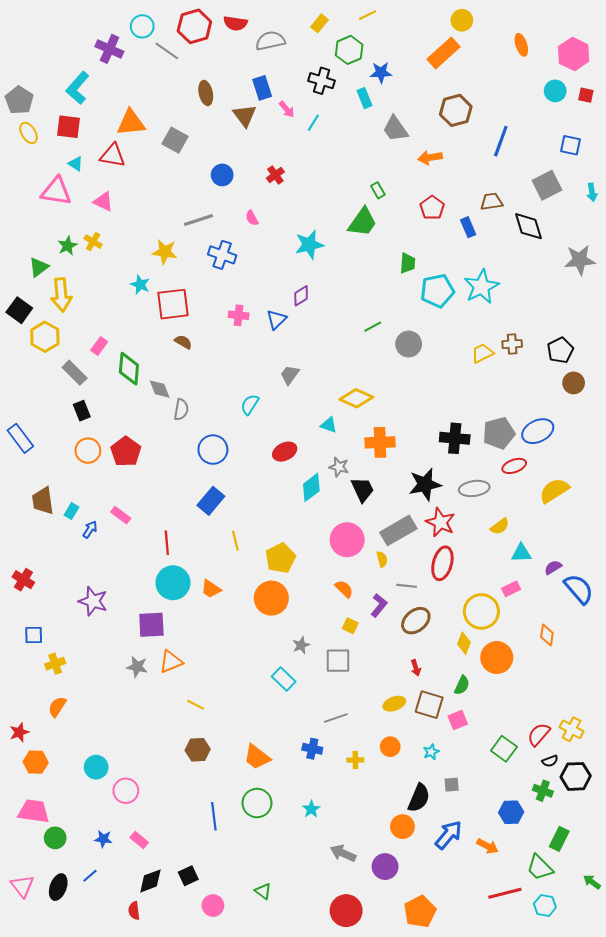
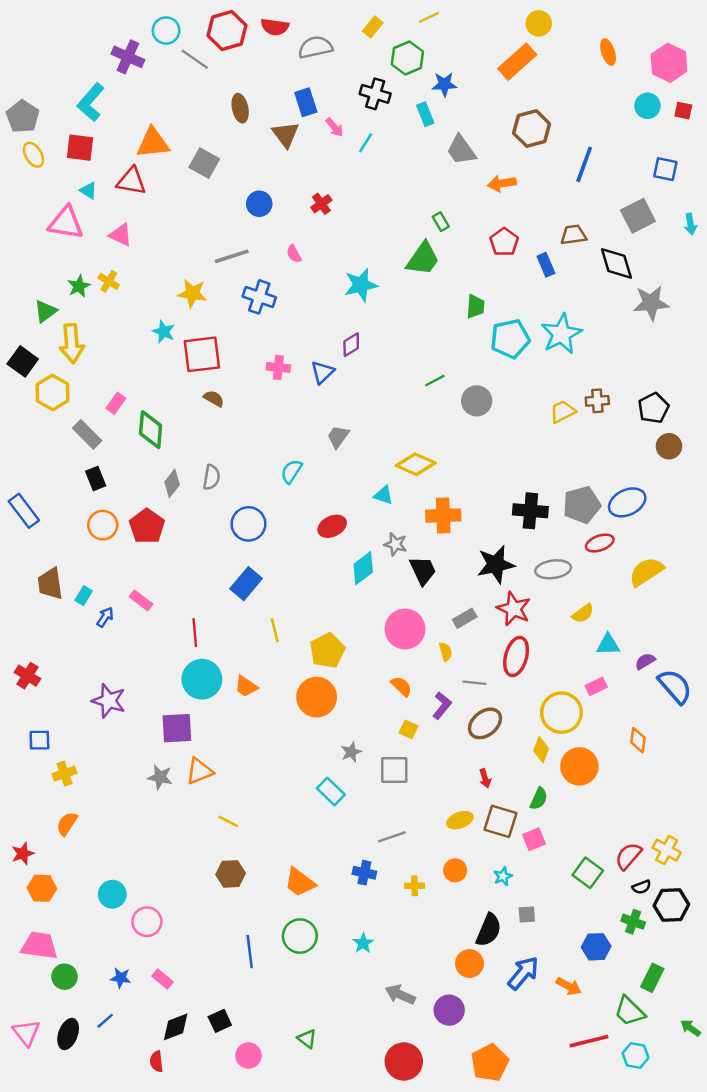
gray star: (580, 260) -> (651, 303), moved
gray diamond: (160, 389) -> (172, 483), moved, turned 60
gray rectangle: (398, 530) -> (465, 618), size x0.6

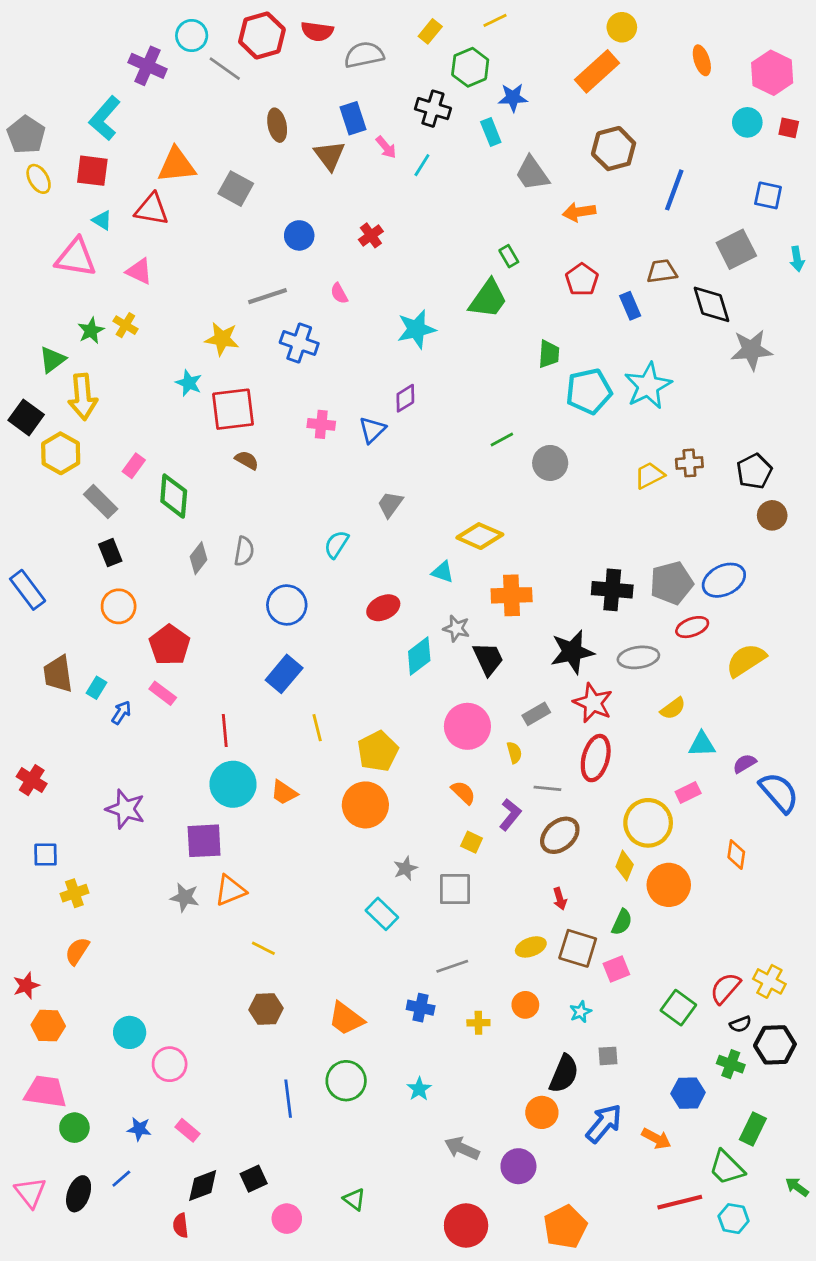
red pentagon: (147, 526) -> (170, 645), moved

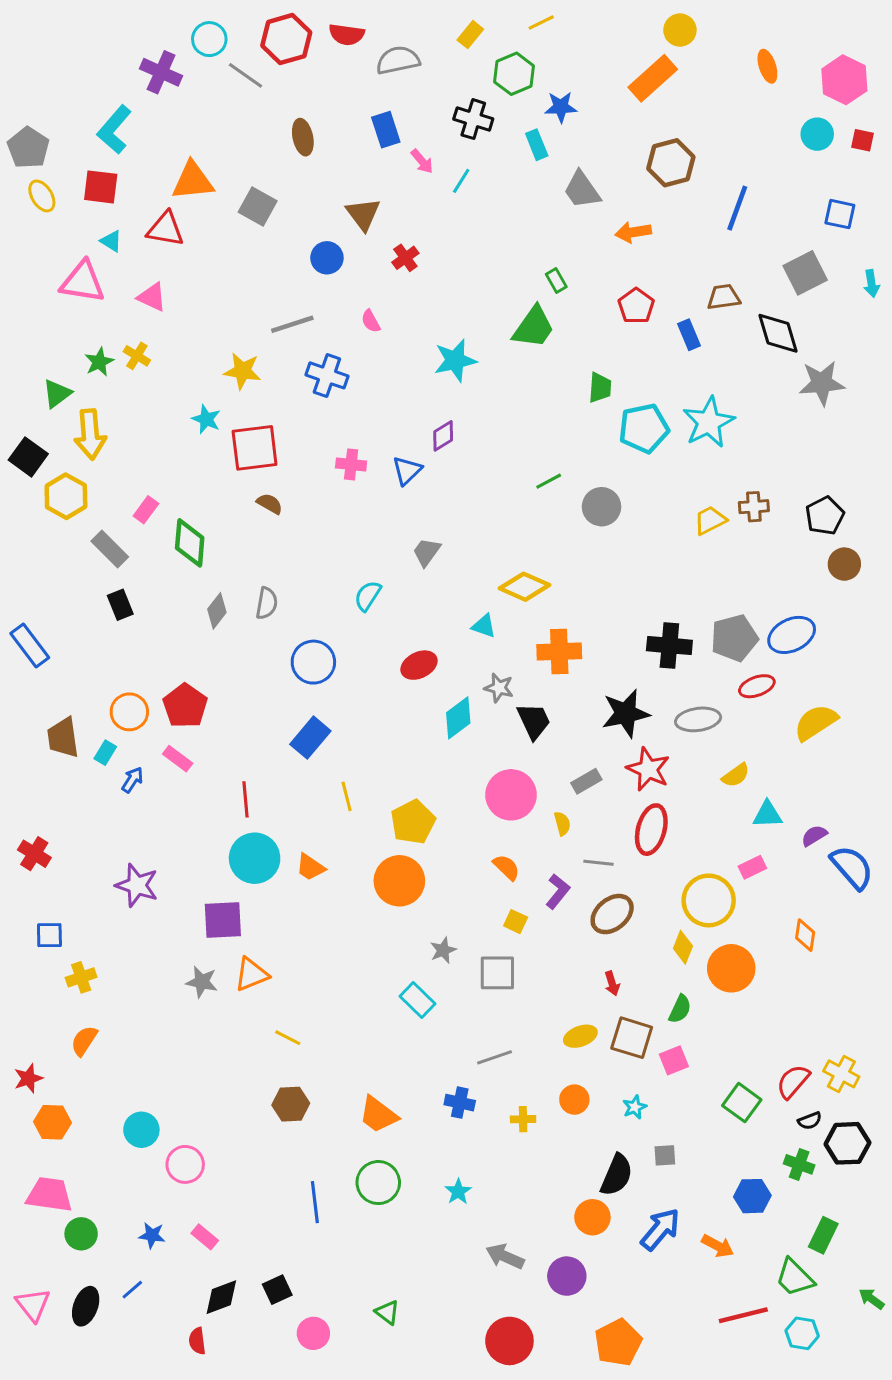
brown triangle: (330, 155) -> (363, 214), moved
orange circle: (119, 606) -> (129, 712), moved

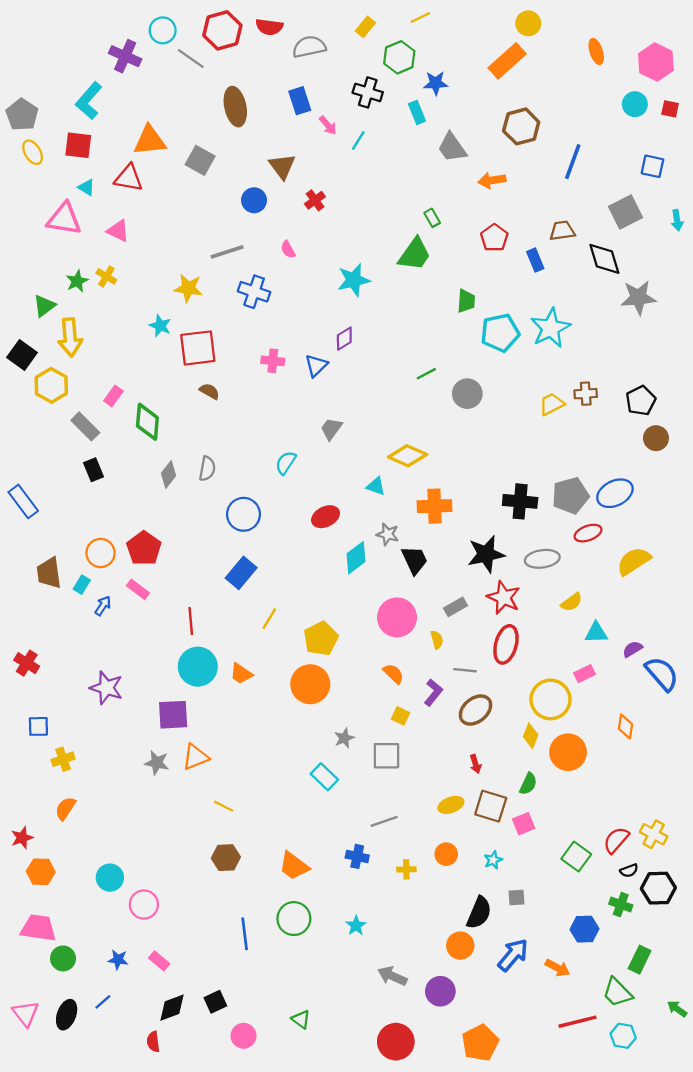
brown ellipse: (303, 137) -> (235, 107), size x1.4
yellow line: (347, 796) -> (269, 619), turned 45

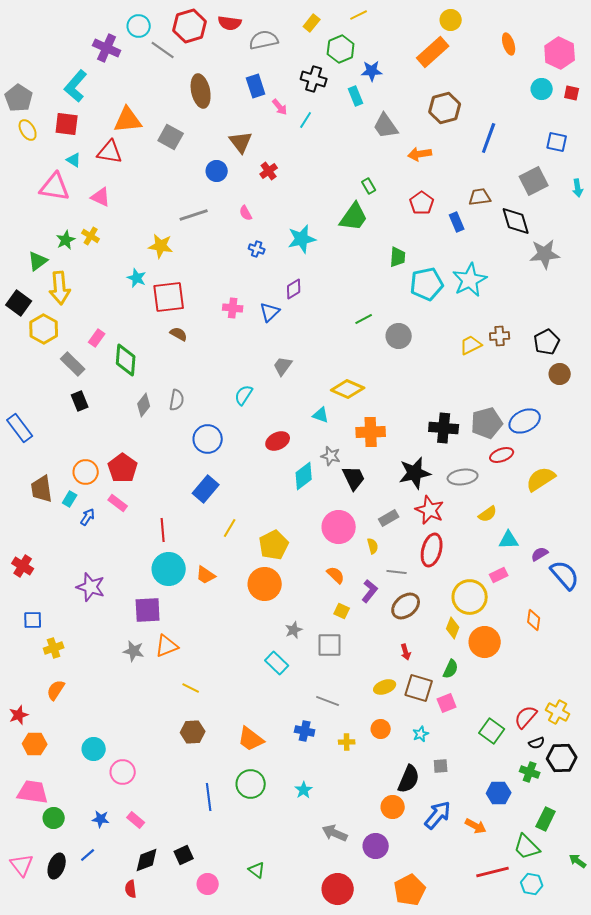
blue cross: (254, 292) -> (257, 249), moved, size x0.6
gray line: (384, 821) -> (328, 701), turned 40

